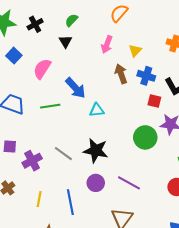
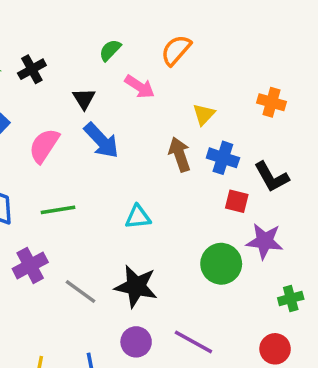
green semicircle: (71, 20) -> (110, 50), moved
pink arrow: (107, 44) -> (140, 87), moved, turned -78
blue arrow: (76, 88) -> (101, 140), moved
purple cross: (32, 161) -> (30, 265), moved

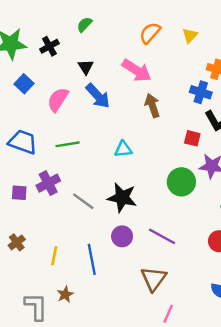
green semicircle: (110, 50) -> (85, 24), moved
pink arrow: (140, 87) -> (137, 70), moved, size x1.4
yellow triangle: (204, 114) -> (190, 35), moved
blue cross: (223, 158) -> (201, 92), moved

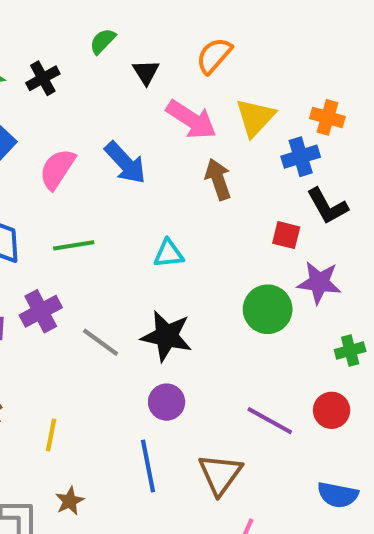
yellow triangle: (190, 35) -> (255, 117), moved, size x1.5
black triangle: (86, 67) -> (146, 72), moved
blue cross: (201, 92) -> (301, 157), turned -35
purple line: (162, 236) -> (270, 421), moved
blue line: (92, 259) -> (148, 466), moved

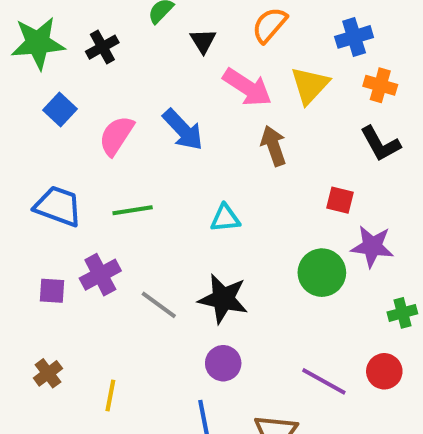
blue cross: (301, 157) -> (354, 37), moved
black L-shape: (327, 206) -> (380, 144), moved

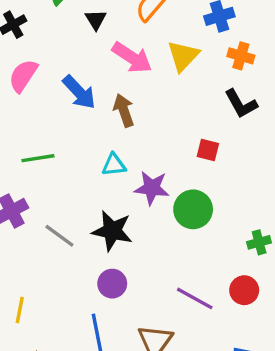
pink semicircle: (116, 136) -> (23, 76), moved
brown arrow: (274, 146) -> (124, 110), moved
purple star: (372, 246) -> (152, 188), moved

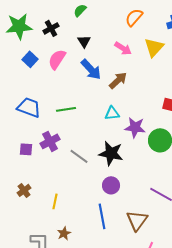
black triangle: (96, 20) -> (84, 41), moved
pink arrow: (132, 58) -> (123, 48), size x0.7
brown arrow: (124, 110) -> (118, 80), turned 66

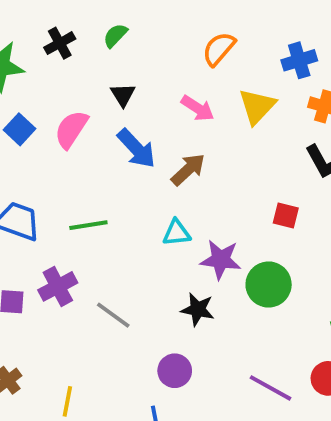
black cross: (51, 28) -> (60, 43), moved
black star: (111, 153) -> (198, 309), moved, size x0.7

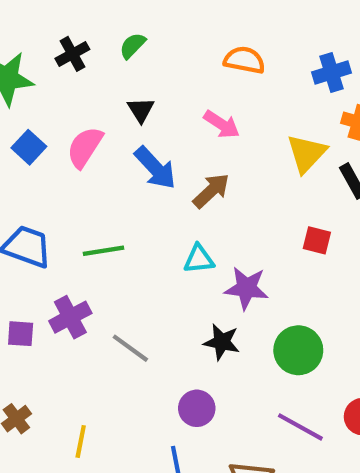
orange semicircle: (219, 49) -> (244, 60), turned 60
yellow triangle: (257, 106) -> (307, 153), moved
green circle: (269, 285) -> (298, 350), moved

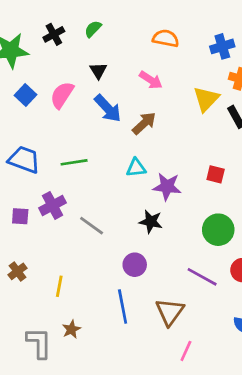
red square: (317, 240) -> (216, 174), moved
green circle: (298, 350) -> (218, 230), moved

